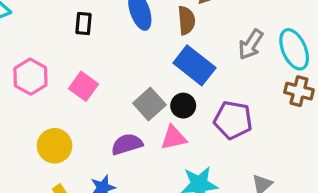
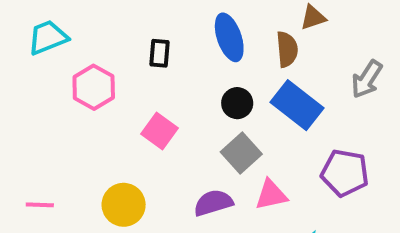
pink hexagon: (30, 77) -> (94, 87), moved
black circle: (183, 106) -> (237, 103), moved

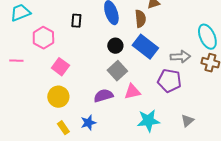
gray arrow: (367, 79) -> (180, 57), moved, turned -126
pink square: (159, 131) -> (60, 67), moved
pink line: (40, 205) -> (16, 61), moved

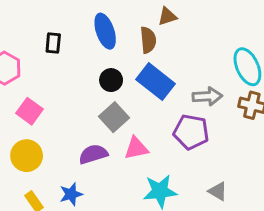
gray triangle: (187, 121) -> (218, 191), turned -48

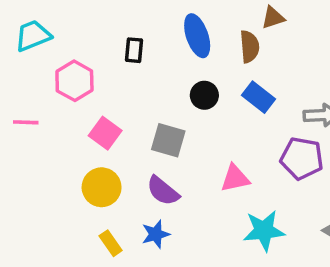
blue rectangle: (156, 82) -> (258, 97), size x0.7
gray square: (114, 117) -> (168, 140), moved, turned -32
purple semicircle: (93, 154) -> (163, 191), moved, turned -124

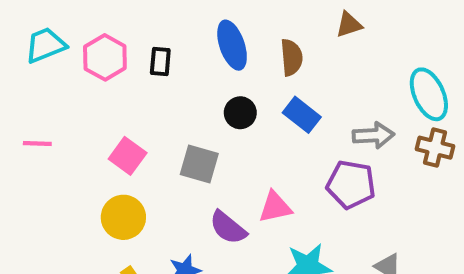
brown triangle: (273, 18) -> (349, 25), moved
pink hexagon: (74, 81) -> (105, 57), moved
purple semicircle: (163, 191) -> (228, 228), moved

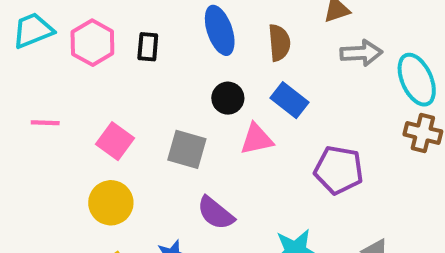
gray arrow: (374, 135) -> (361, 53), moved
pink line: (37, 143) -> (45, 123), moved
pink triangle: (275, 207) -> (257, 139), moved

